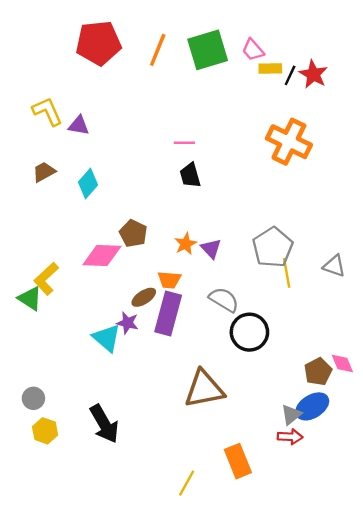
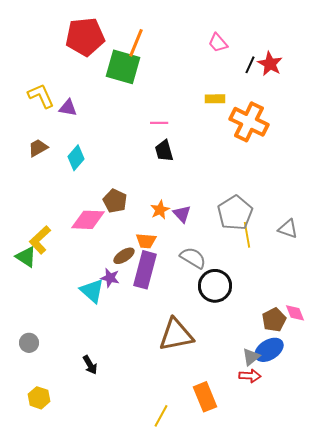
green square: (208, 50) -> (123, 67), moved, turned 33
yellow rectangle: (270, 68) -> (215, 99), moved
black arrow: (104, 424) -> (90, 365), size x0.6
yellow hexagon: (45, 431) -> (39, 398), moved

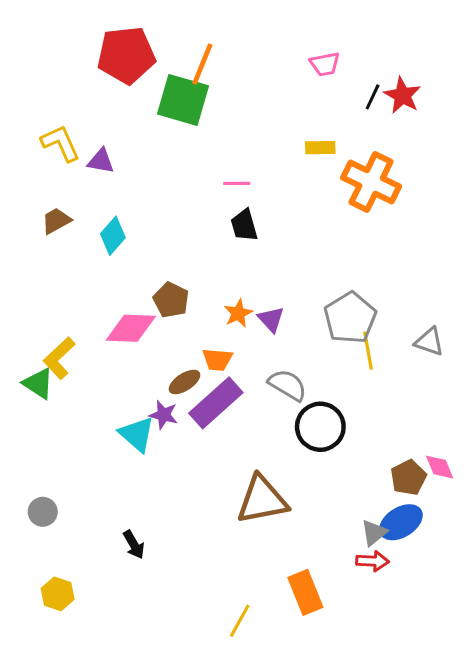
pink trapezoid: (218, 43) -> (325, 64), turned -60
purple rectangle: (145, 270) -> (216, 403), turned 33

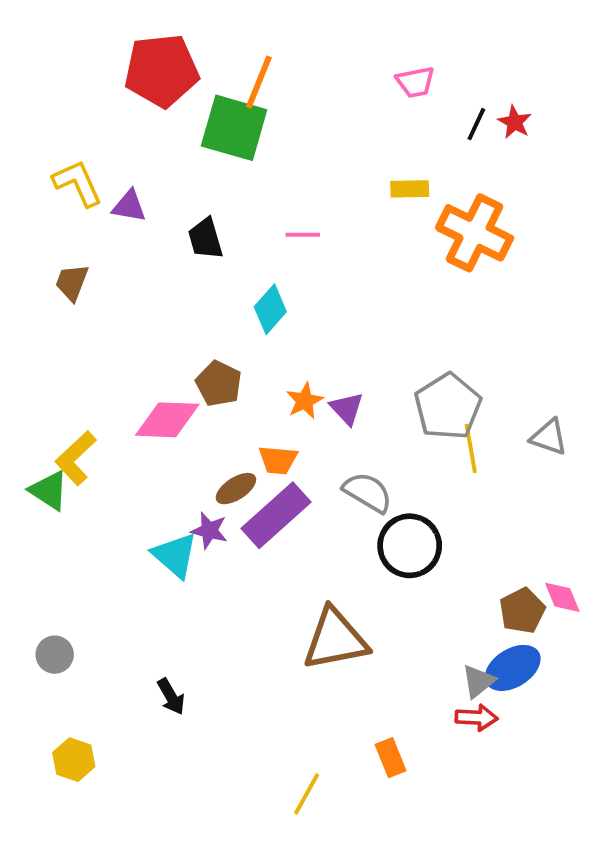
red star: (402, 95) -> (515, 122), size x0.7
brown trapezoid: (56, 221) -> (72, 282), turned -40
black trapezoid: (244, 225) -> (205, 239), moved
cyan diamond: (113, 236) -> (270, 309), moved
orange rectangle: (305, 592) -> (391, 758), size x0.7

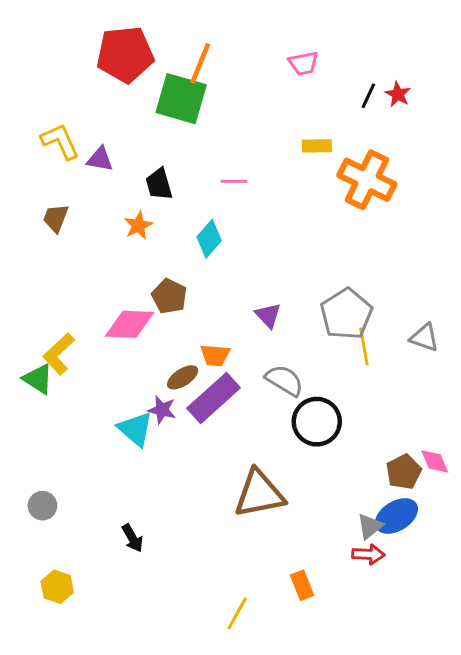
pink trapezoid: (415, 82) -> (303, 63), moved
orange star: (305, 401) -> (138, 225), moved

